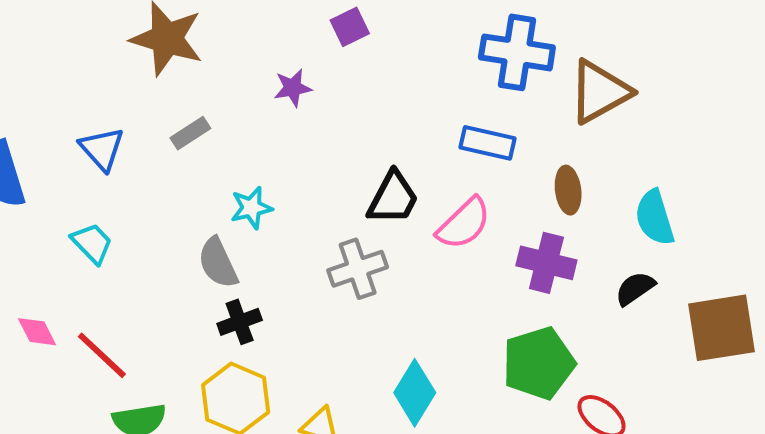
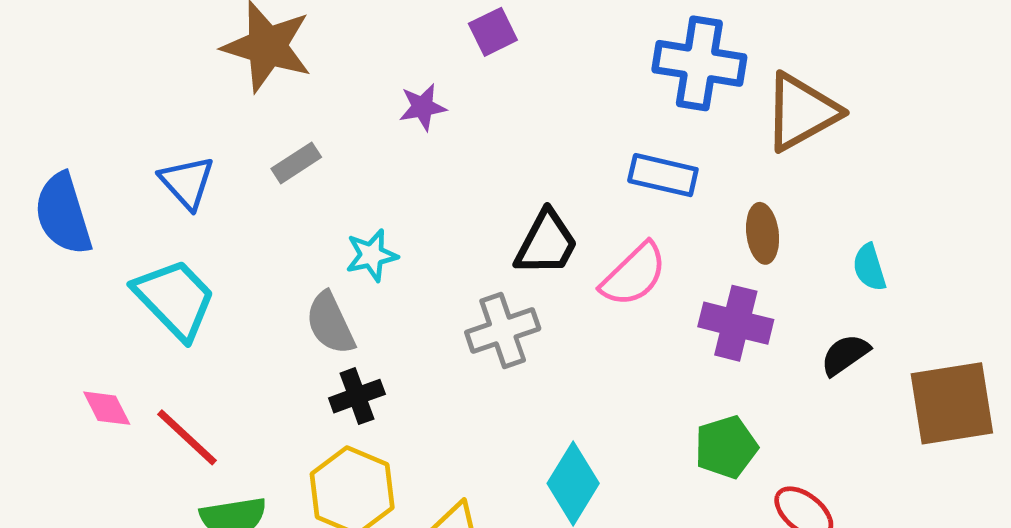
cyan semicircle: (655, 218) -> (869, 267), size x0.7
cyan trapezoid: (92, 243) -> (175, 299), size x1.6
green pentagon: (539, 363) -> (726, 447), size x0.7

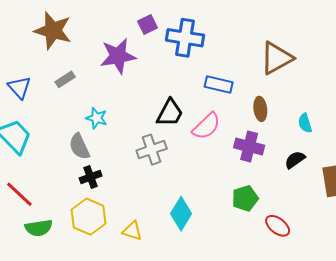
blue cross: (699, 63) -> (185, 38), moved
purple star: (423, 107) -> (118, 56), size x1.8
cyan star: (372, 255) -> (97, 118), turned 30

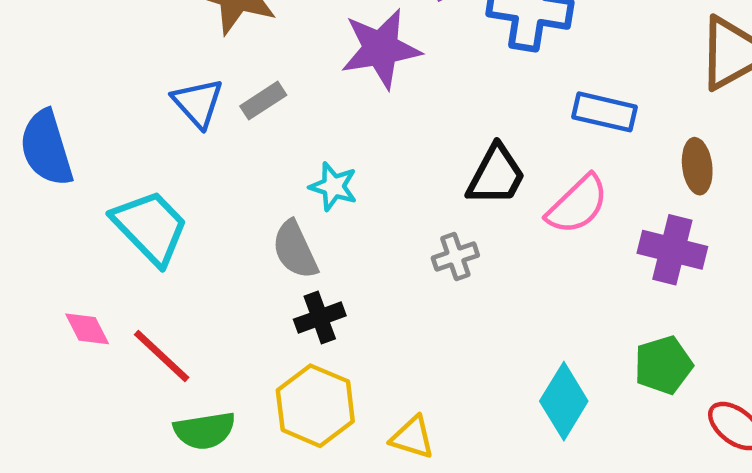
blue triangle: (19, 88) -> (198, 103), moved
gray cross: (152, 150) -> (455, 257), size x0.7
cyan diamond: (181, 214) -> (564, 401), moved

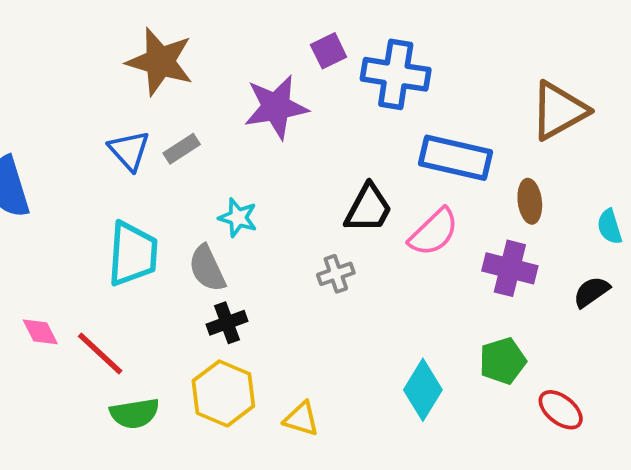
blue rectangle: (605, 112) -> (455, 158), size x1.4
cyan trapezoid: (150, 227) -> (133, 254), moved, turned 48

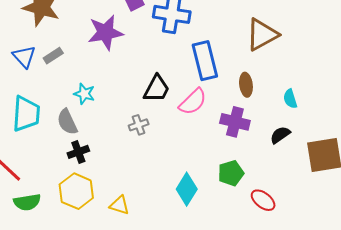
blue rectangle: (455, 158) -> (205, 61), turned 63

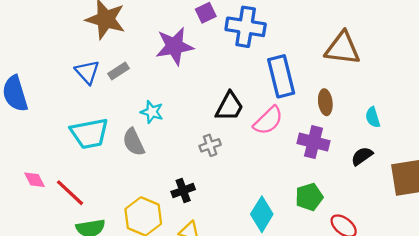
brown triangle: (262, 35) -> (343, 48), turned 36
cyan trapezoid: (26, 114) -> (89, 133), turned 75
black cross: (78, 152) -> (183, 191), moved

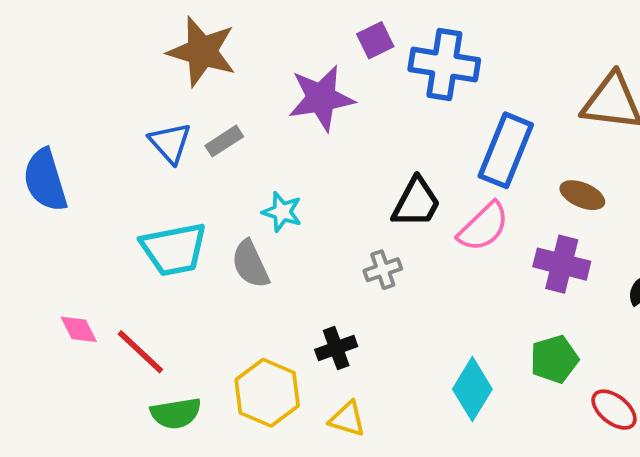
blue rectangle: (281, 76) -> (506, 150), turned 36
brown ellipse: (325, 102) -> (582, 195), turned -60

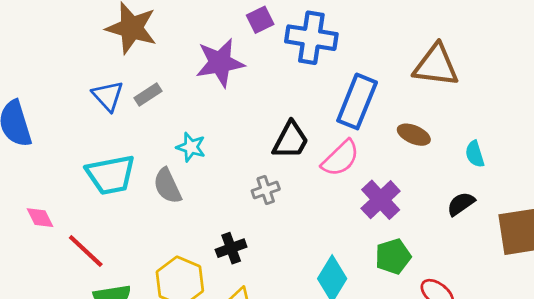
purple cross: (562, 264) -> (381, 200), moved, turned 33
pink diamond: (79, 329) -> (40, 218), moved

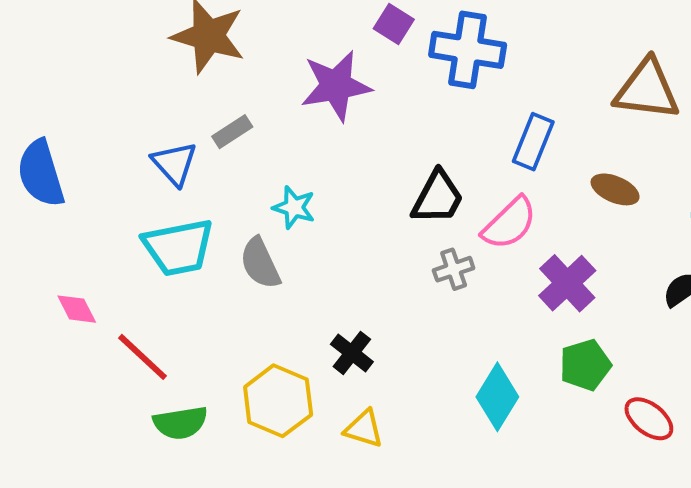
purple square: (260, 20) -> (394, 24), turned -32
blue triangle: (108, 96) -> (174, 164), moved
blue rectangle: (357, 101) -> (533, 142), size x0.7
gray cross: (266, 190) -> (454, 269), moved
black cross: (231, 248) -> (352, 353), turned -32

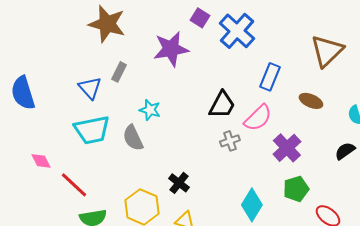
blue cross: (468, 50) -> (237, 31), turned 33
brown triangle: (647, 90) -> (327, 51), turned -51
gray rectangle: (232, 132) -> (119, 72), turned -30

